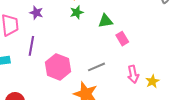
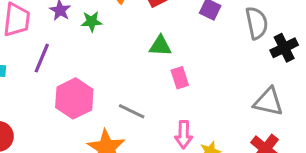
green star: (77, 12) -> (92, 22), moved
gray line: (96, 67) -> (132, 111), turned 36

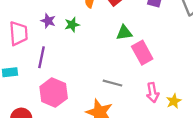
pink rectangle: (180, 78) -> (142, 53), size x1.5
pink hexagon: (74, 98) -> (54, 93), moved

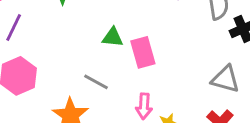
green triangle: (124, 33) -> (113, 37), moved

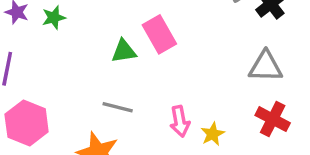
pink rectangle: (143, 52) -> (159, 34), moved

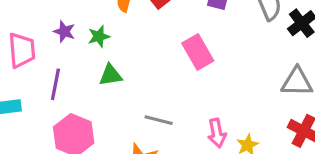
green triangle: (124, 51) -> (111, 75), moved

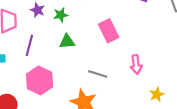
pink rectangle: (198, 52) -> (109, 31), moved
pink arrow: (217, 133) -> (136, 65), moved

